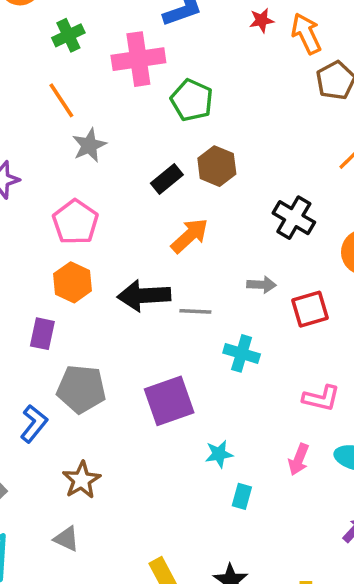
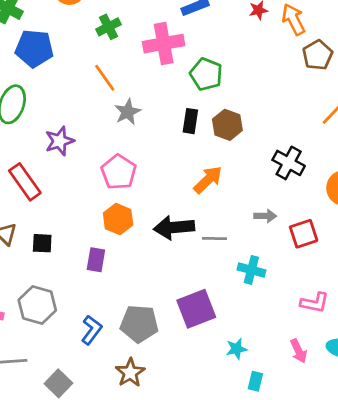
black rectangle: (167, 179) -> (190, 121), moved, turned -40
gray pentagon: (81, 389) -> (139, 324), moved
pink arrow: (299, 459) -> (299, 351), turned -45

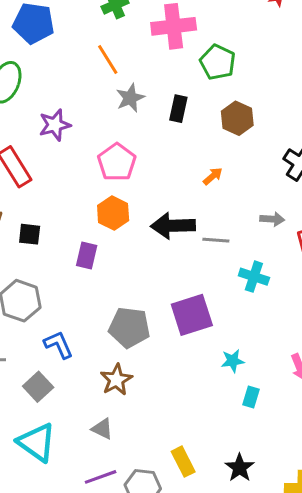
black rectangle: (190, 121) -> (178, 109), moved
orange arrow: (208, 180) -> (213, 176), size x0.6
blue L-shape: (92, 330) -> (59, 345), moved, turned -64

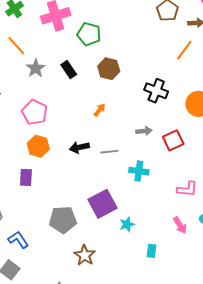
black rectangle: (178, 109) -> (69, 70), turned -36
black arrow: (173, 226) -> (79, 147), size x0.7
cyan star: (233, 361) -> (127, 224), moved
brown star: (116, 380) -> (85, 255), moved

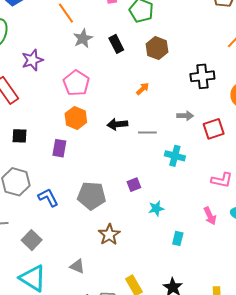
black cross: (156, 91) -> (202, 76), turned -35
purple square: (103, 204) -> (134, 185), size x0.5
blue L-shape: (18, 240) -> (48, 197), moved

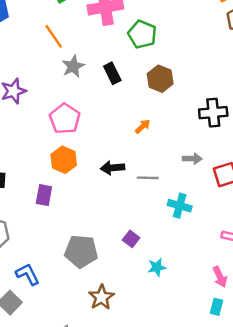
purple square: (134, 185) -> (131, 239), turned -32
blue L-shape: (48, 197) -> (28, 274), moved
cyan rectangle: (178, 238) -> (217, 307), moved

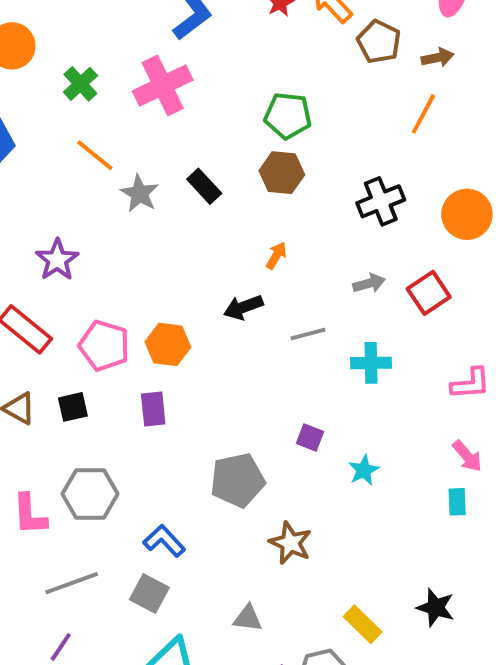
green pentagon: (142, 34) -> (288, 116), moved
pink pentagon: (65, 119) -> (104, 346), moved
black arrow: (112, 168) -> (243, 307), moved
cyan rectangle: (217, 307) -> (457, 502), moved

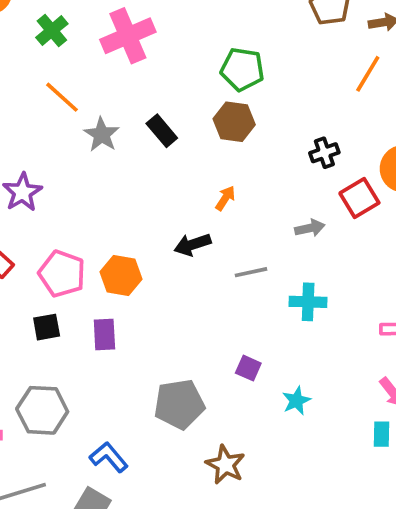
black cross: (381, 201) -> (324, 153), size x0.7
red square: (429, 293) -> (359, 198), moved
black square: (73, 407) -> (47, 327), moved

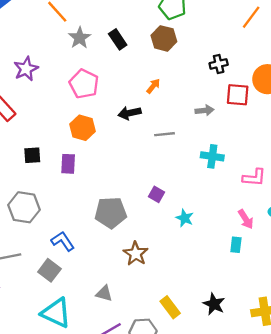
red square: (359, 198) -> (238, 95), turned 30
pink pentagon: (62, 274) -> (84, 84), moved
cyan cross: (308, 302) -> (212, 156), moved
cyan star: (296, 401) -> (185, 218), turned -30

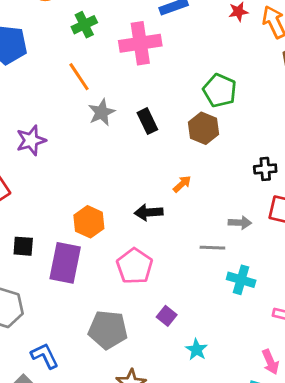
pink pentagon: (84, 84) -> (135, 266), moved
gray line: (165, 134) -> (212, 248), moved
purple rectangle: (68, 164) -> (65, 263), size x1.6

